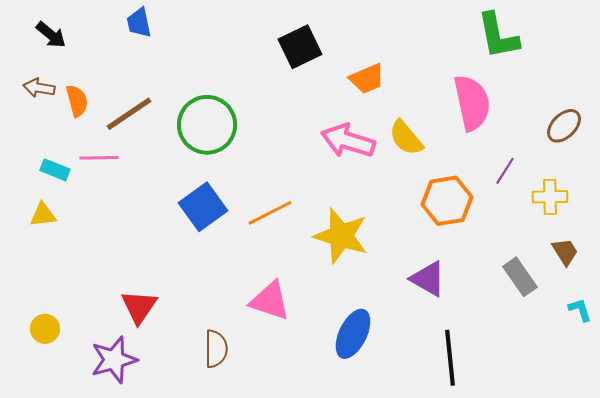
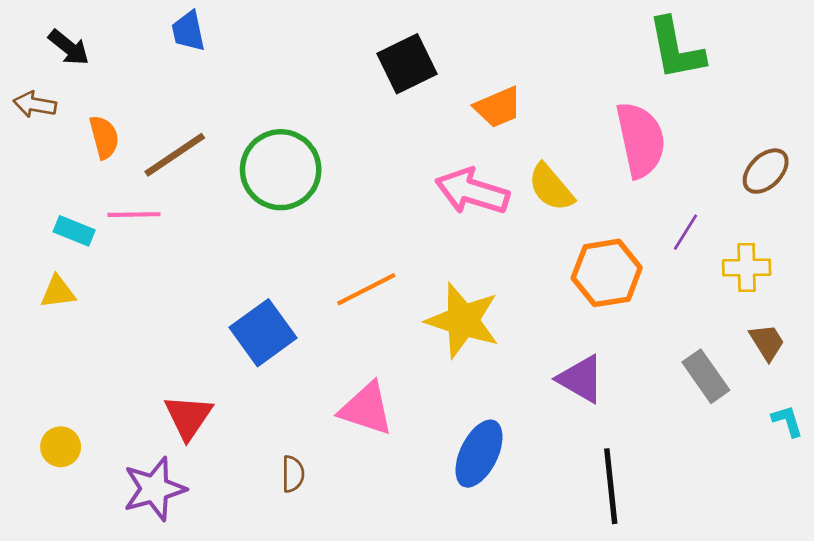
brown arrow: (39, 88) -> (35, 104), moved
blue square: (203, 207) -> (263, 333), moved
brown semicircle: (216, 349) -> (293, 474), size x0.7

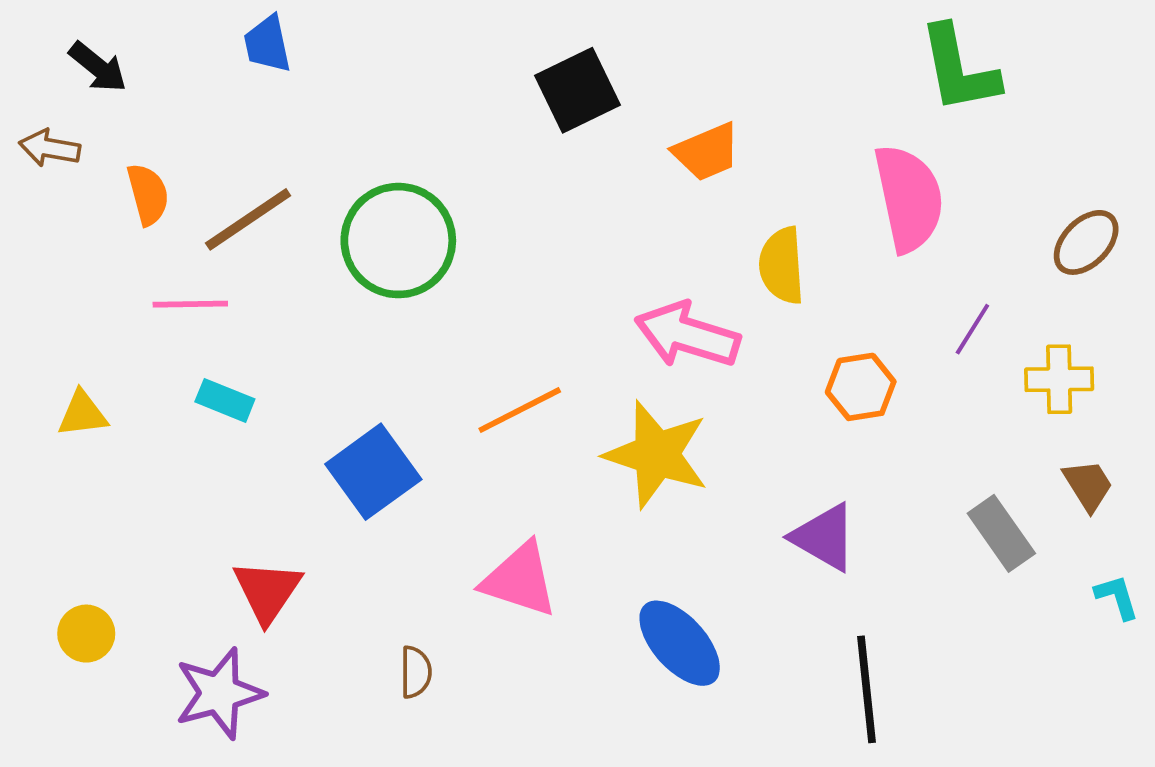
yellow semicircle: (551, 187) -> (782, 266), turned 36
pink arrow: (472, 191) -> (687, 335), moved
cyan rectangle: (74, 231) -> (225, 400), moved
orange hexagon: (607, 273) -> (861, 387), size x0.7
blue ellipse: (479, 454) -> (680, 643), turned -68

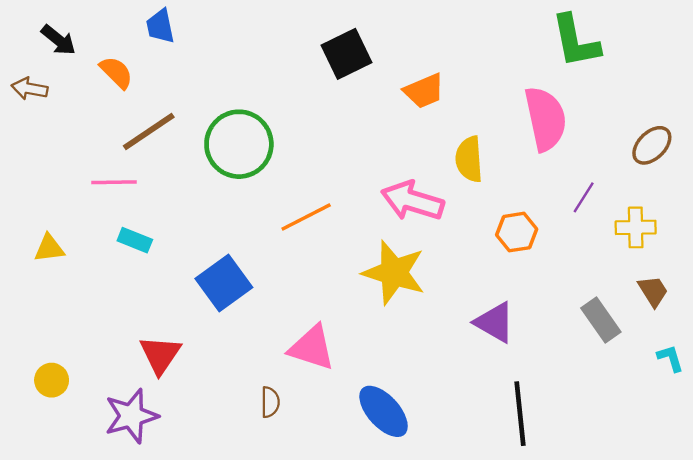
orange semicircle: (148, 194) -> (116, 72), moved, turned -30
orange line: (520, 410) -> (306, 217), moved
blue ellipse: (680, 643) -> (384, 411), moved
brown semicircle: (416, 672) -> (270, 402), moved

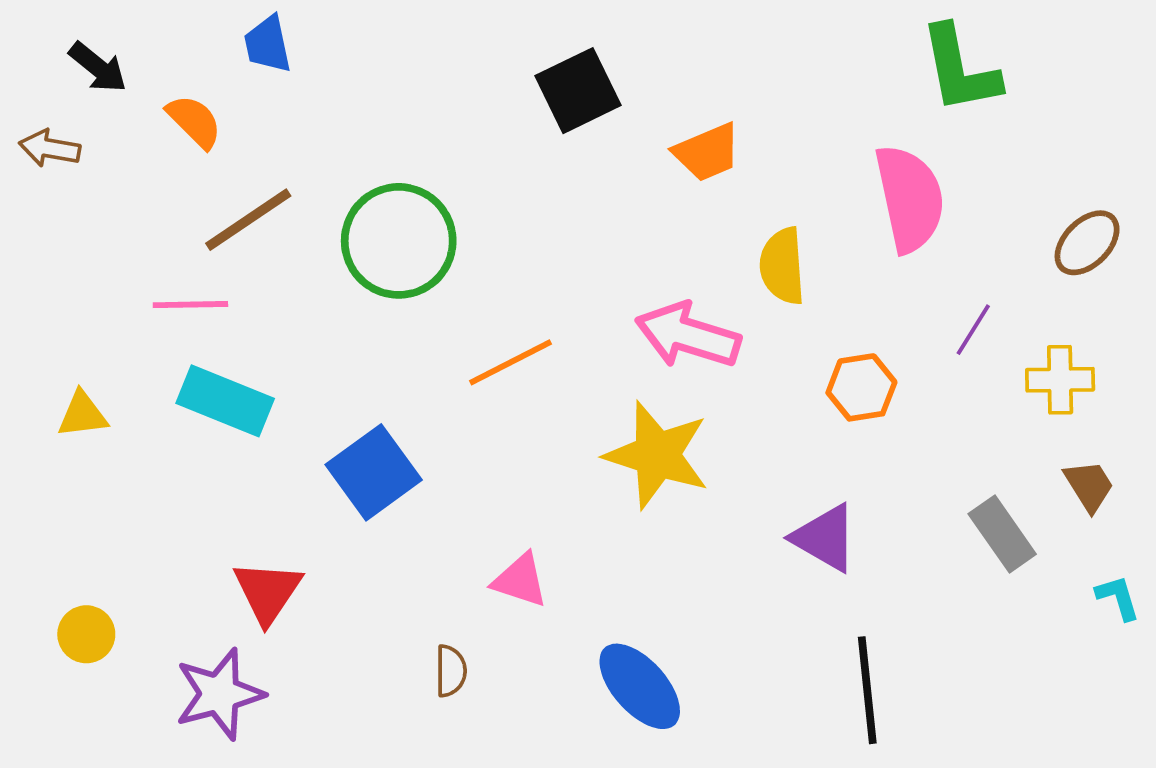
cyan rectangle: (135, 240) -> (225, 401), size x1.6
pink triangle: (312, 348) -> (520, 580), size x0.7

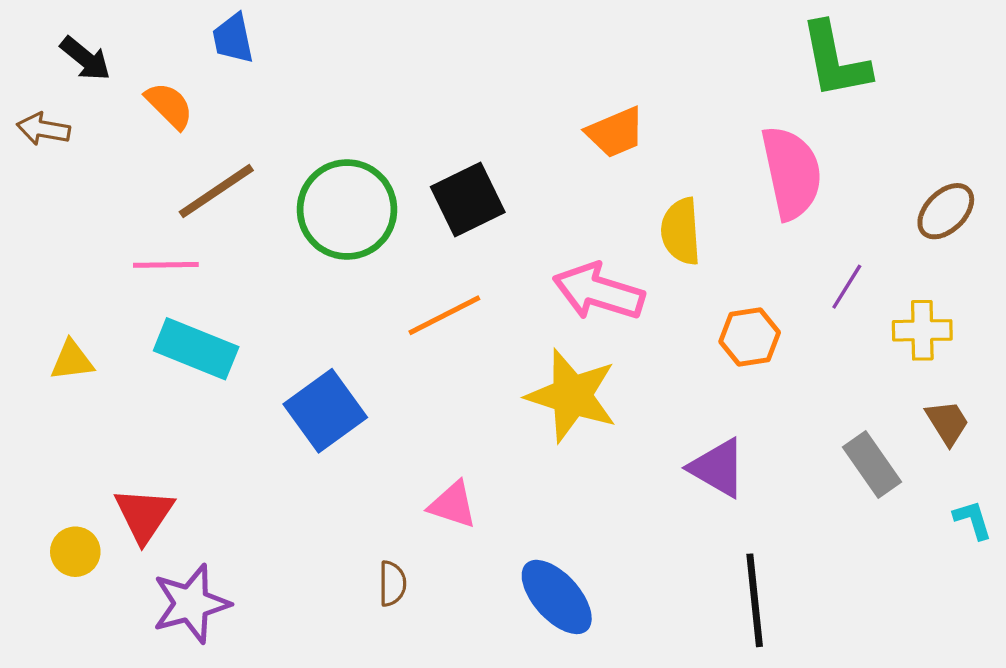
black square: (578, 91) -> (468, 199), moved
red triangle: (268, 592) -> (144, 515), moved

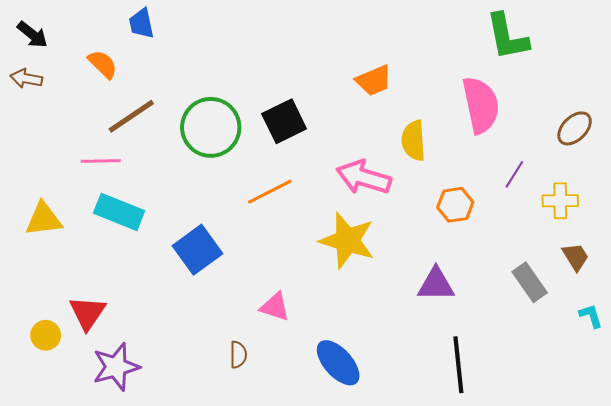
black arrow: (85, 59) -> (32, 35), moved
yellow triangle: (72, 360) -> (44, 219), size x1.4
purple triangle: (718, 468) -> (436, 284), turned -30

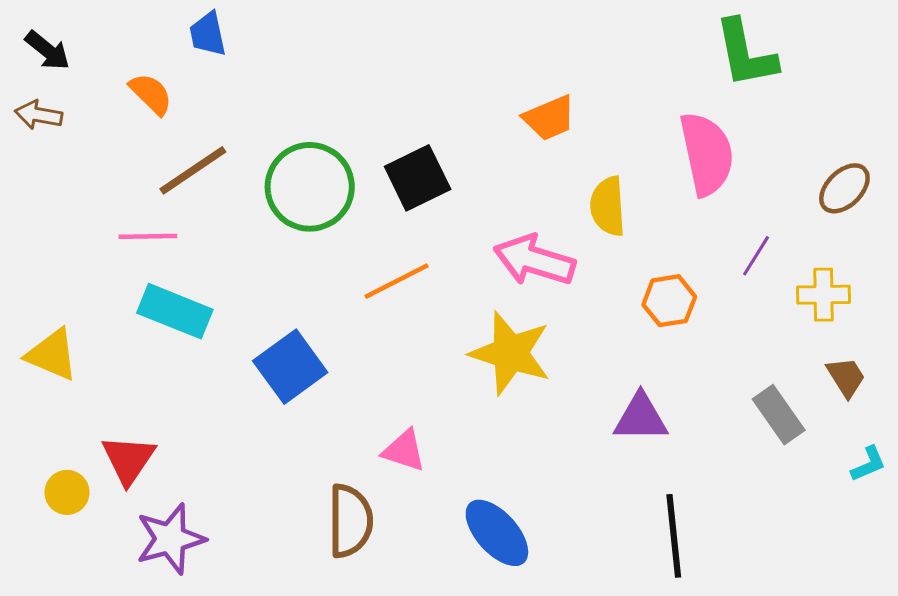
yellow triangle: (44, 219) -> (52, 355), moved, turned 30
cyan L-shape: (591, 316) -> (868, 464), turned 84
brown semicircle: (238, 355) -> (350, 521), size x1.8

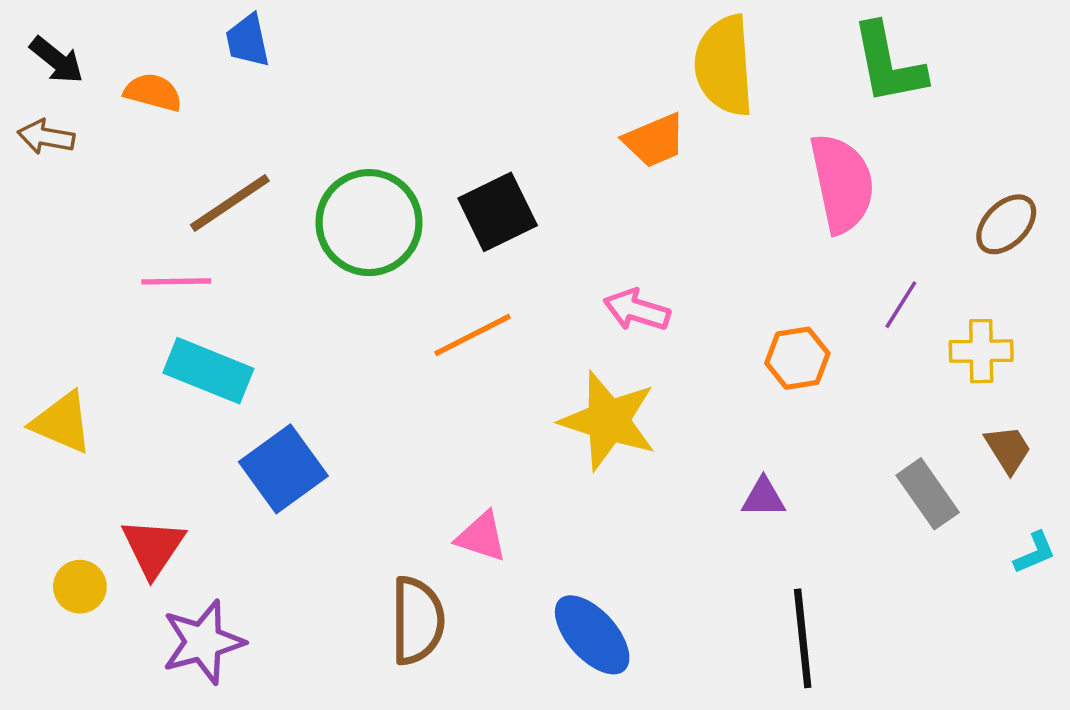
orange semicircle: (151, 94) -> (153, 92), moved, turned -30
yellow semicircle: (608, 206) -> (724, 65), moved, size x1.4
pink arrow: (534, 260) -> (637, 310), size x0.7
blue square: (290, 367) -> (283, 469), moved
purple triangle: (641, 418) -> (763, 497), size x0.7

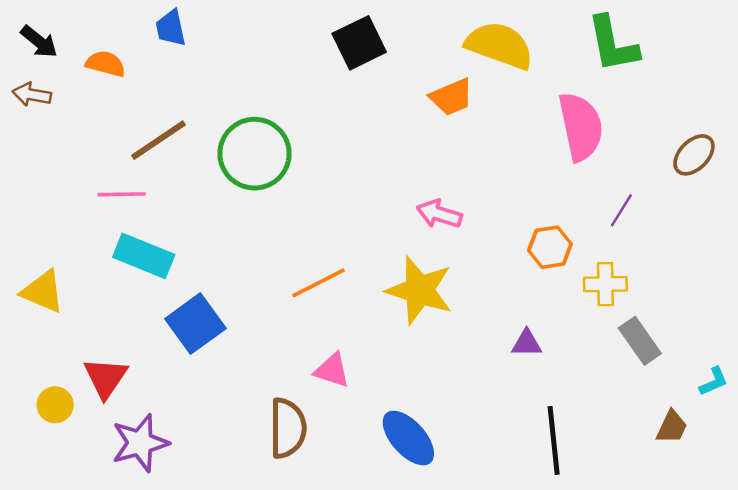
yellow semicircle: (724, 65) -> (499, 45), turned 114
black square: (498, 212) -> (359, 43), moved
orange line: (473, 335) -> (319, 283), moved
yellow cross: (981, 351) -> (605, 284), moved
brown trapezoid: (1008, 449) -> (672, 427), moved, turned 57

